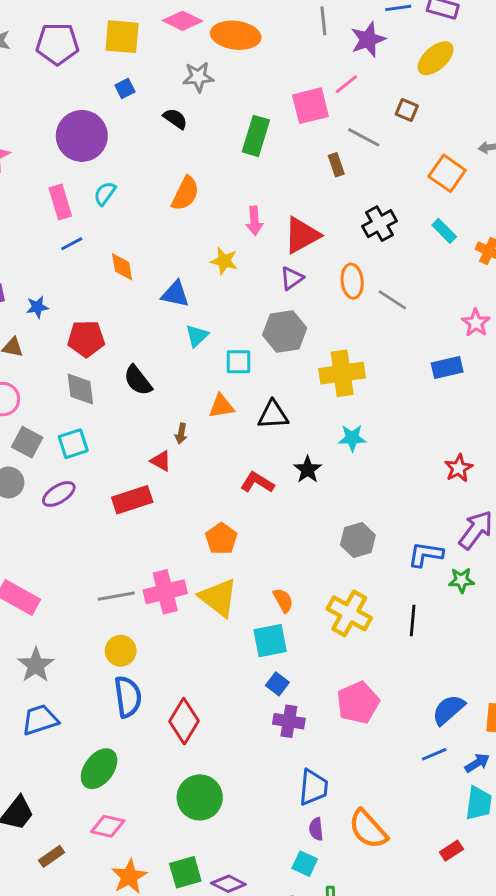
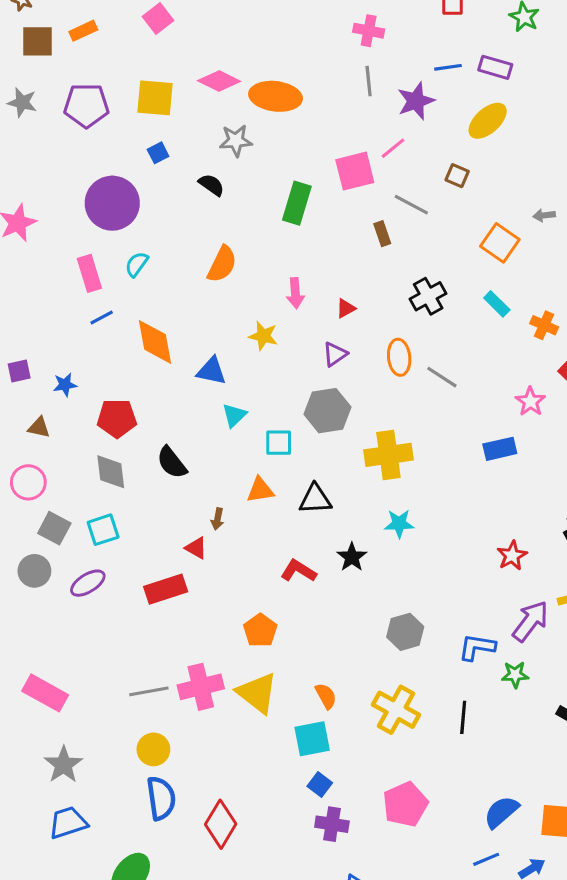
red triangle: (302, 235) -> (346, 308), size x0.5
orange diamond: (122, 267) -> (155, 342), size x1.5

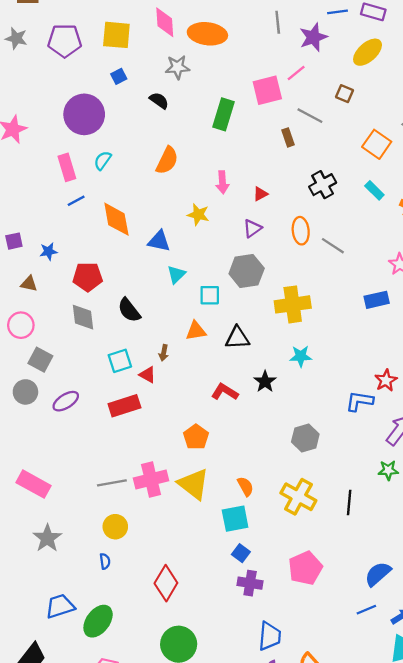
pink diamond: (219, 81) -> (165, 22), turned 60
cyan square: (103, 530) -> (120, 361), moved
blue L-shape: (477, 647) -> (359, 401), moved
blue semicircle: (161, 798) -> (105, 561), moved, size x0.5
blue trapezoid: (68, 823) -> (60, 606), moved

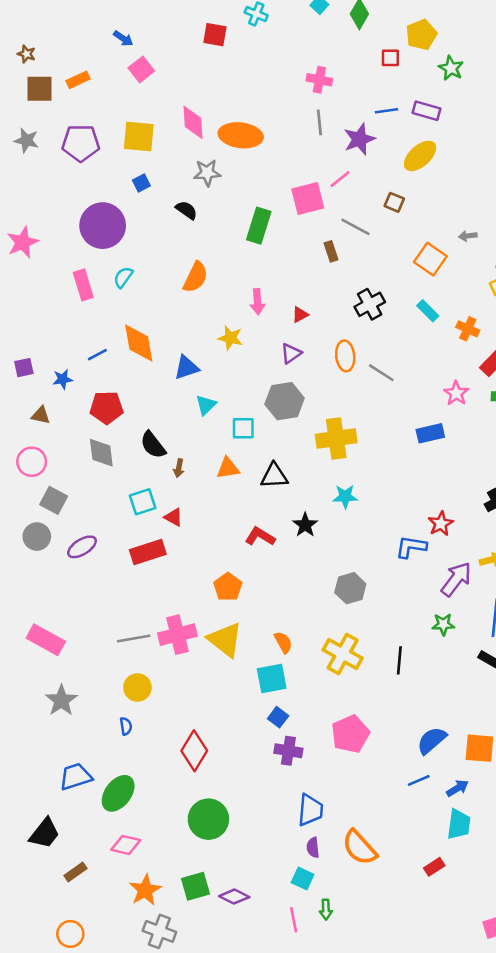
blue line: (76, 201) -> (97, 355), moved
blue triangle: (159, 241) -> (186, 368), turned -30
brown arrow: (164, 353) -> (179, 468), moved

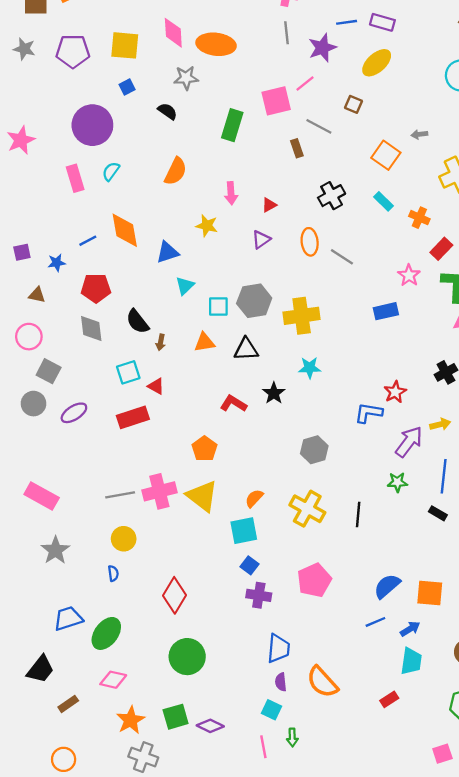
gray hexagon: (285, 401) -> (254, 301), moved
orange semicircle: (283, 642) -> (254, 498), turned -108

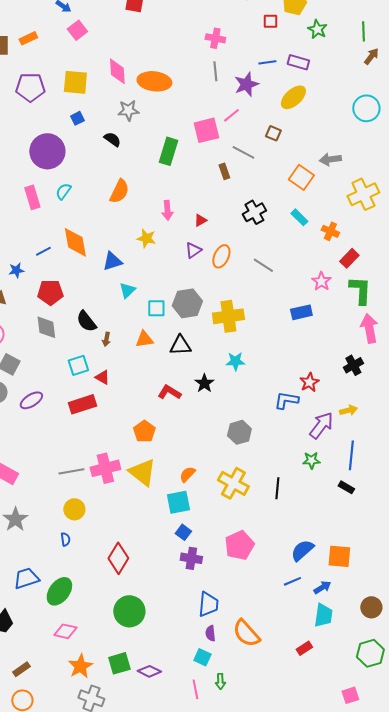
gray arrow: (419, 134) -> (330, 159), size x1.5
orange ellipse: (310, 242) -> (221, 256), moved, turned 30
brown rectangle: (68, 704) -> (21, 669), moved

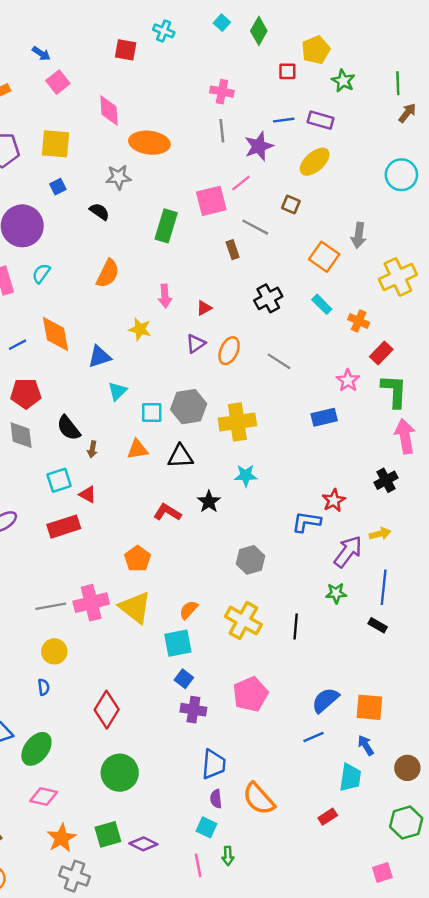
pink diamond: (117, 71) -> (109, 111), moved
gray arrow: (330, 159) -> (359, 235), turned -75
blue arrow: (322, 587) -> (366, 745), moved, turned -90

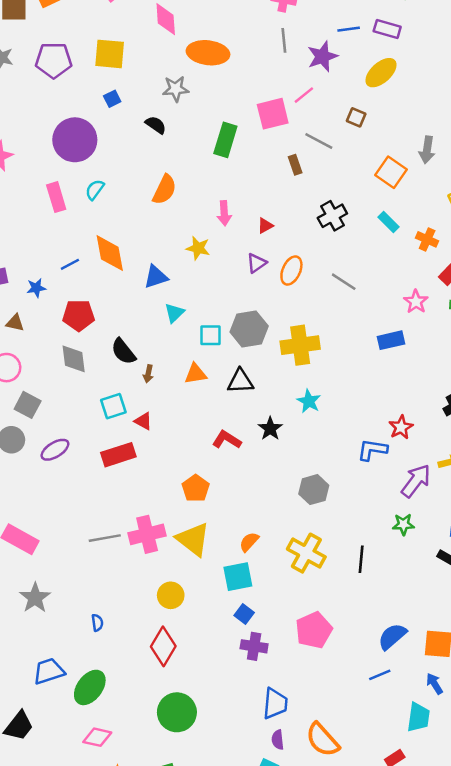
cyan star: (246, 475) -> (309, 401), turned 30
yellow circle: (54, 651) -> (171, 595), moved

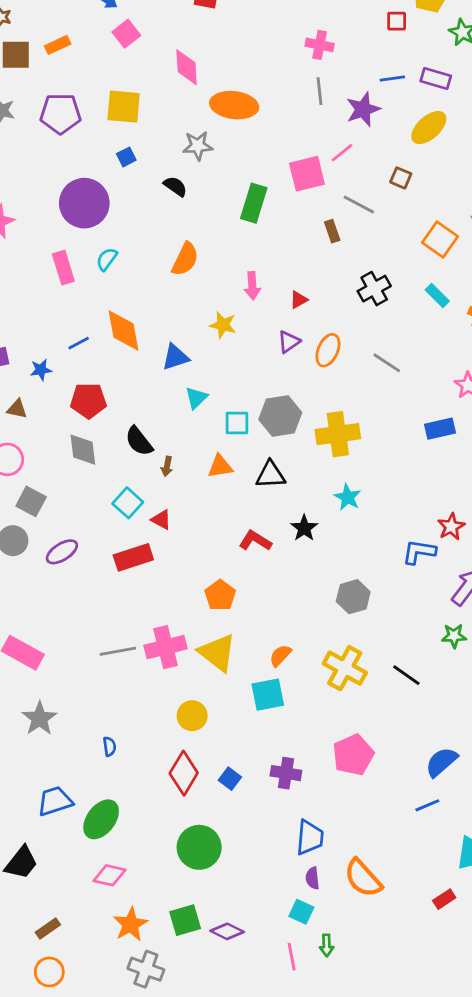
cyan square: (113, 406) -> (128, 503), turned -30
black line: (361, 559) -> (406, 675), turned -60
blue square: (244, 614) -> (230, 779), moved

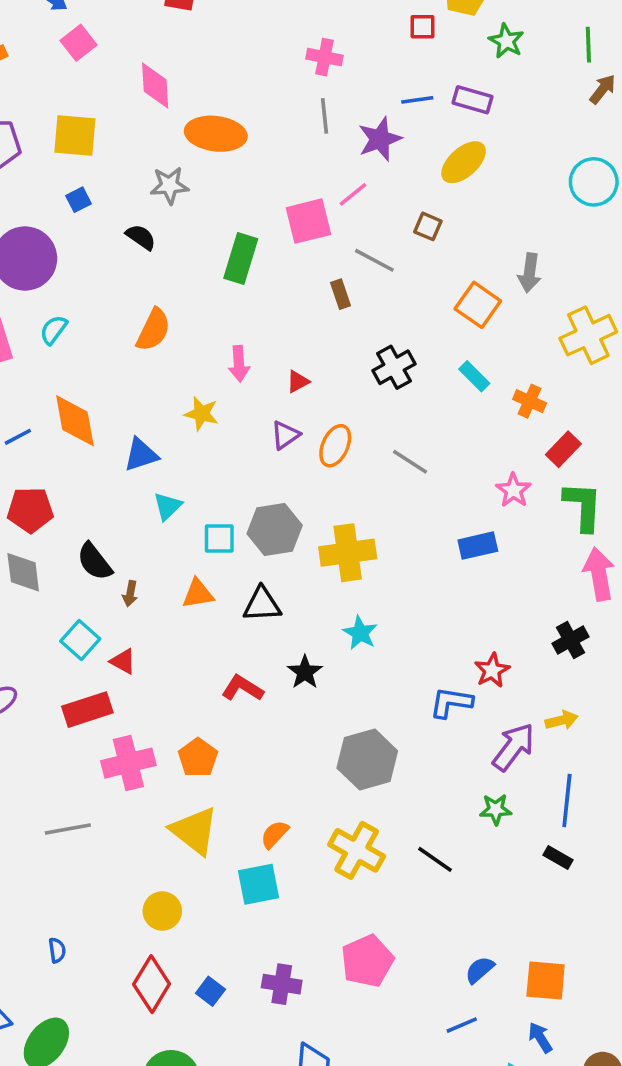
gray hexagon: (353, 597) -> (367, 759), size x1.4
pink cross: (166, 647) -> (128, 763), moved
blue semicircle: (441, 762) -> (480, 970), size x0.7

